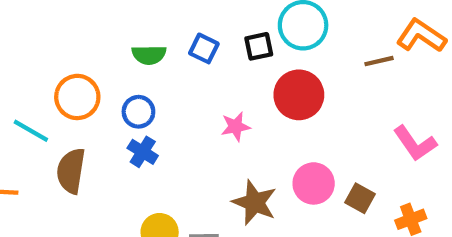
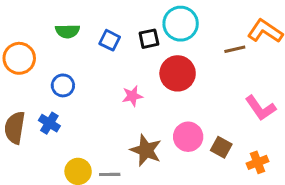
green semicircle: (149, 55) -> (67, 31), moved
orange circle: (77, 97) -> (19, 58), moved
blue cross: (143, 152) -> (49, 123), moved

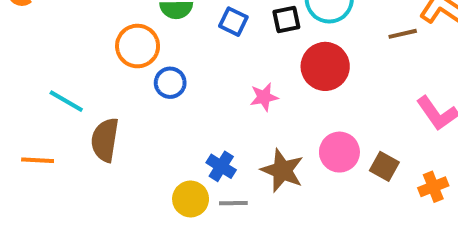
orange circle: (19, 58) -> (138, 46), moved
blue cross: (49, 123) -> (221, 166), moved

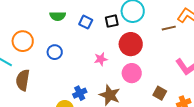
orange circle: (138, 46) -> (23, 41), moved
pink circle: (339, 152) -> (132, 73), moved
blue cross: (221, 166) -> (80, 93), turned 32

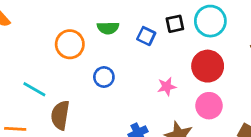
black square: (112, 21) -> (175, 24), moved
orange circle: (23, 41) -> (70, 44), moved

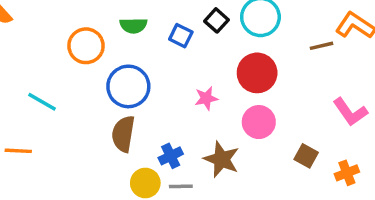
black square: (175, 24) -> (216, 20), turned -36
blue circle: (104, 77) -> (128, 86), size x1.6
brown semicircle: (60, 115) -> (123, 134), moved

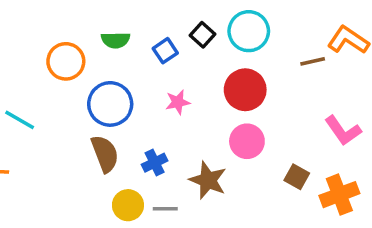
blue square: (181, 36) -> (165, 51), turned 30
pink star: (206, 98) -> (178, 102), moved
brown semicircle: (123, 134) -> (105, 154), turned 150
blue cross: (171, 156) -> (155, 163), moved
orange cross: (347, 173) -> (339, 195), size x1.5

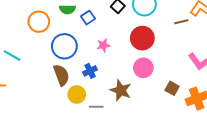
blue square: (165, 51) -> (88, 18), moved
blue cross: (155, 163) -> (90, 71), moved
yellow circle: (128, 205) -> (77, 94), moved

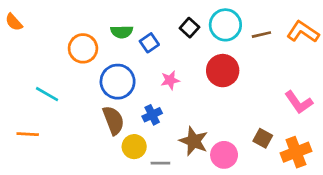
brown line: (181, 22) -> (261, 35), moved
pink circle: (143, 68) -> (224, 155), moved

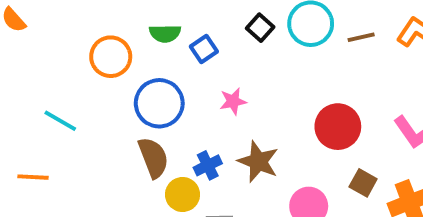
red circle: (223, 71) -> (338, 127), moved
blue cross: (152, 115) -> (208, 165), moved
brown star: (194, 141) -> (258, 162), moved

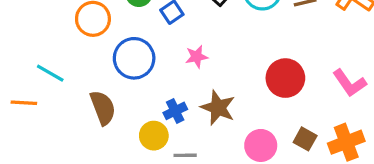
brown semicircle: (153, 158) -> (103, 108), moved
orange line: (33, 177) -> (24, 103), moved
brown square: (363, 183) -> (305, 139), moved

